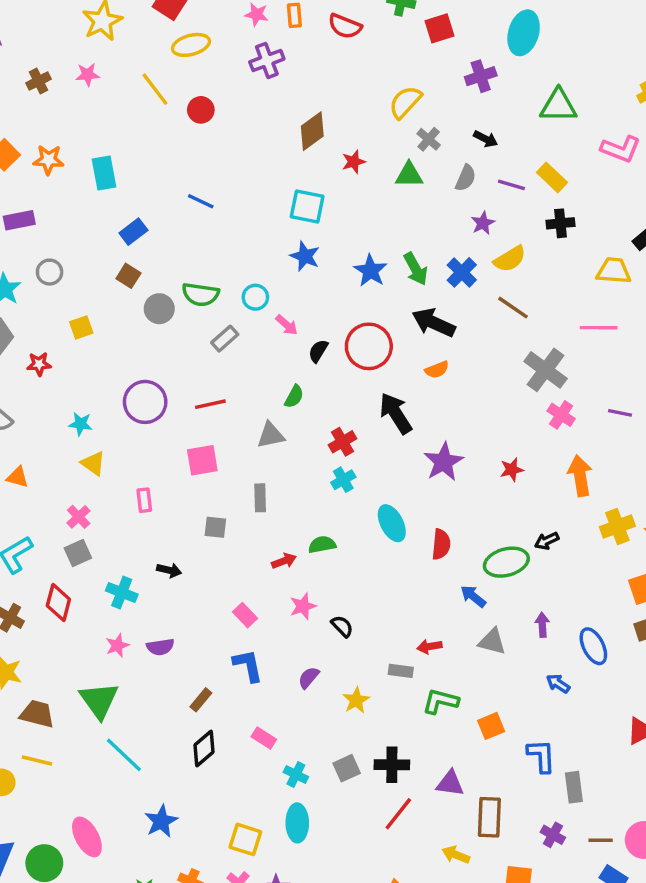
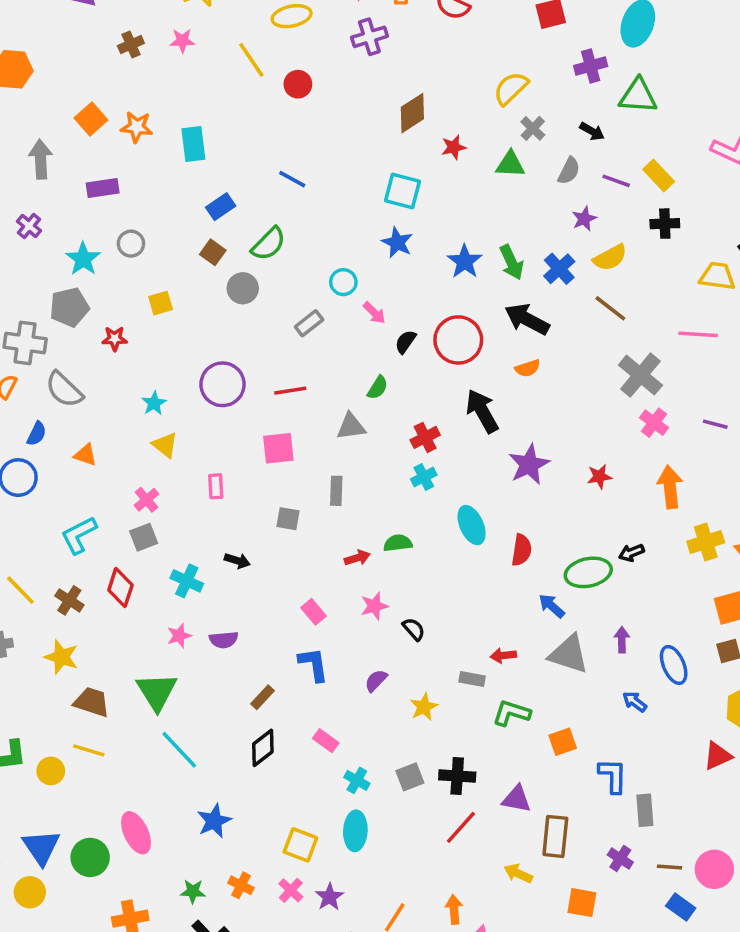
green triangle: (558, 106) -> (638, 96), moved
green semicircle: (201, 294) -> (269, 244), moved, turned -57
cyan star: (81, 424) -> (154, 403), turned 30
gray triangle: (492, 642) -> (569, 654), size x1.4

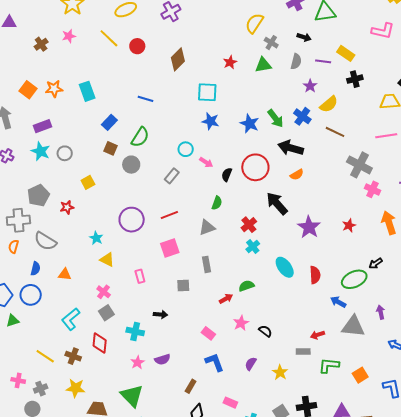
brown diamond: (412, 113) -> (178, 59), moved
cyan star: (83, 259) -> (41, 151), moved

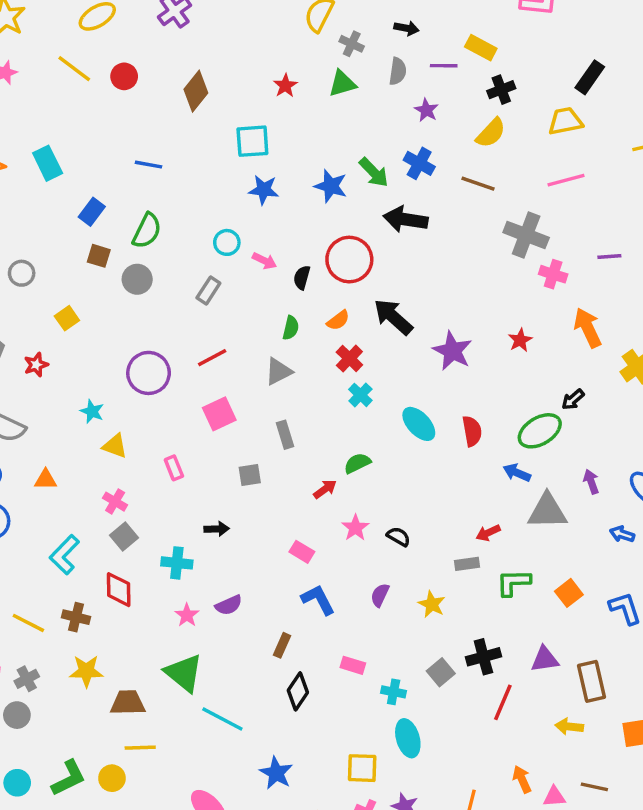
yellow semicircle: (329, 104) -> (491, 133), moved
orange semicircle: (297, 175) -> (338, 320), moved

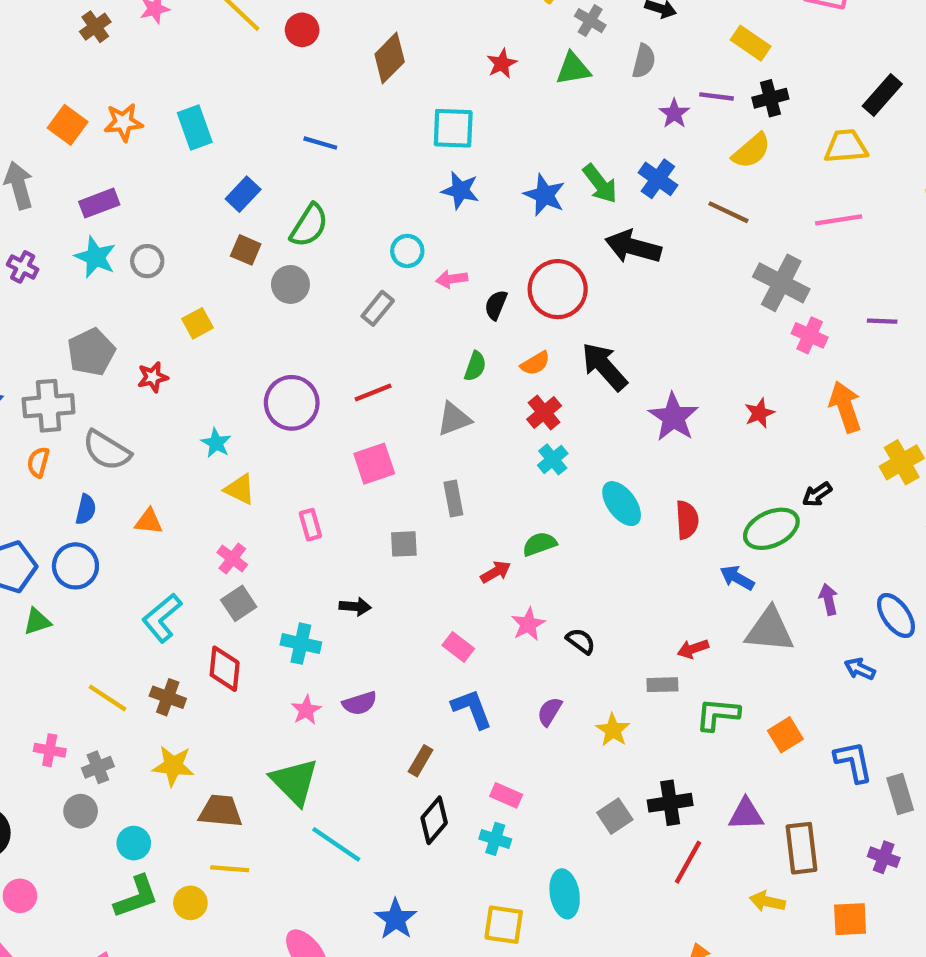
purple line: (444, 66) -> (716, 96), moved
pink arrow: (264, 261) -> (452, 279), turned 140
cyan cross: (394, 692) -> (495, 839), moved
cyan circle: (17, 783) -> (134, 843), moved

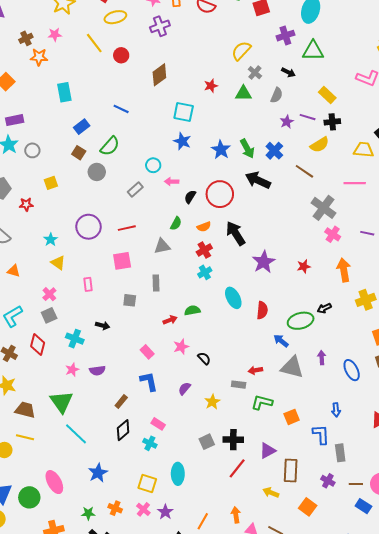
orange star: (123, 122) -> (39, 57), moved
blue arrow: (860, 669) -> (336, 410), moved, turned -128
purple triangle: (746, 814) -> (268, 451), turned -36
orange square: (850, 919) -> (308, 507), turned 30

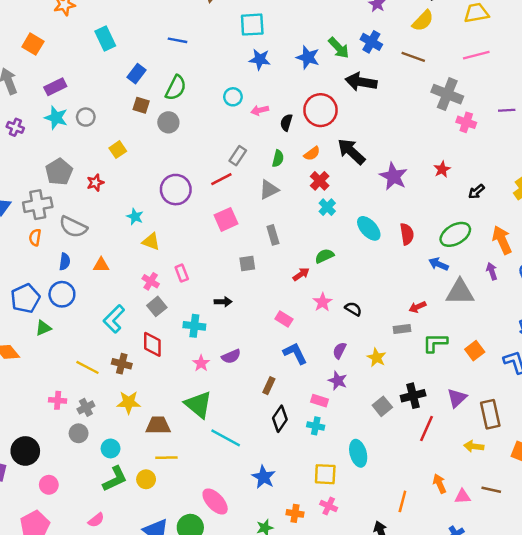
gray rectangle: (135, 190) -> (238, 156), moved
orange arrow: (344, 270) -> (502, 240), moved
pink rectangle: (88, 284) -> (182, 273), moved
black arrow: (324, 308) -> (476, 192), moved
purple star: (165, 512) -> (338, 381), moved

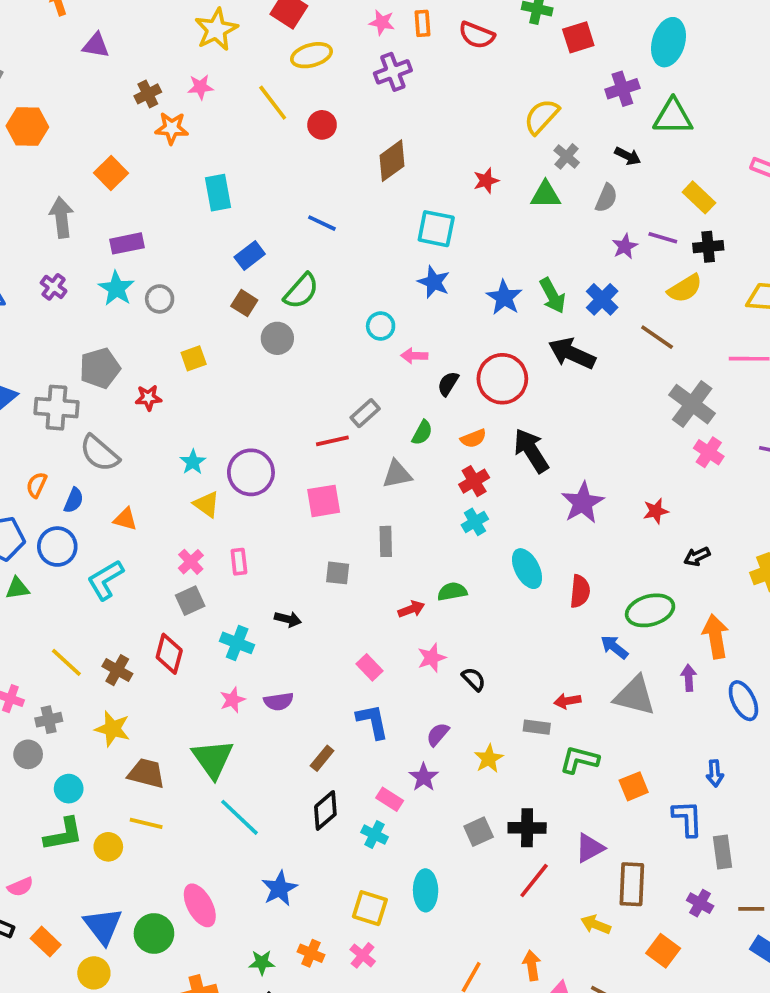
purple circle: (176, 190) -> (251, 472), moved
orange semicircle: (35, 237) -> (37, 485), moved
cyan L-shape: (114, 319) -> (105, 580), moved

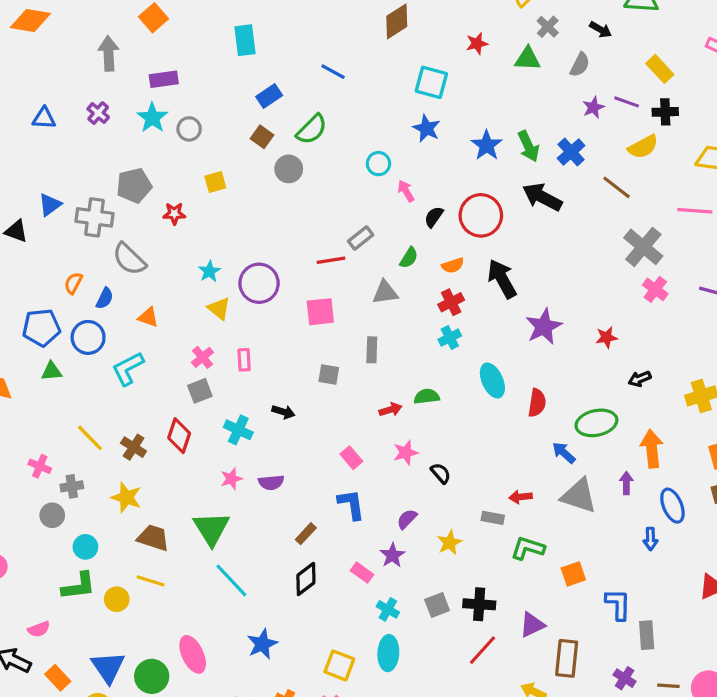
pink arrow: (414, 356) -> (406, 191), turned 55
blue arrow: (715, 773) -> (650, 539), moved
cyan cross: (375, 835) -> (388, 609), moved

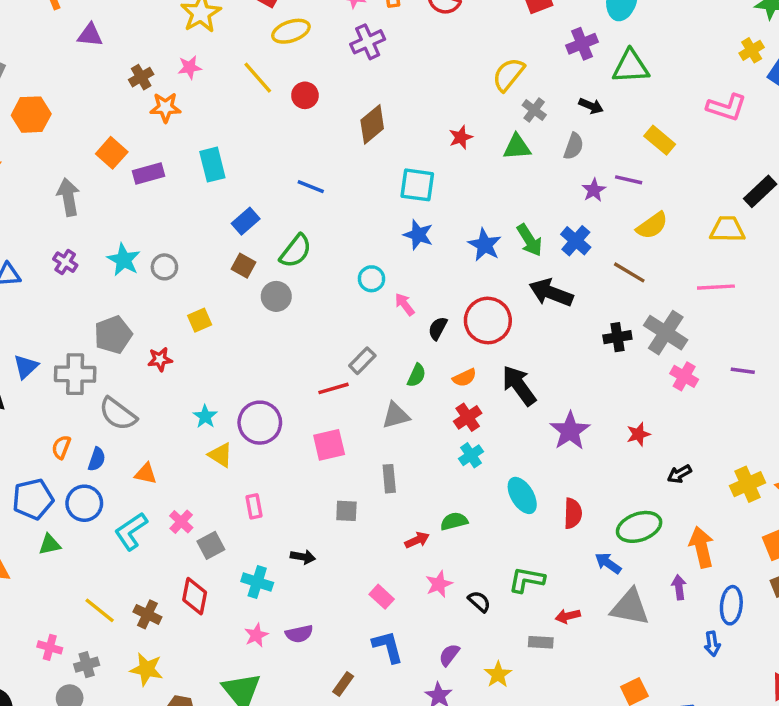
purple rectangle: (164, 79) -> (148, 173), moved
black cross: (665, 112) -> (617, 337), moved
pink cross: (203, 357) -> (181, 522), moved
blue ellipse: (672, 506) -> (731, 605), turned 36
green L-shape: (528, 548) -> (527, 580), moved

